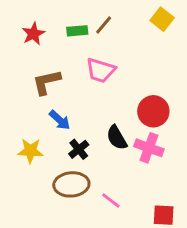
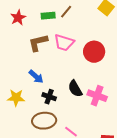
brown L-shape: (47, 82) -> (38, 43), moved
red circle: (153, 111) -> (94, 52), moved
black cross: (79, 149) -> (49, 97), turned -32

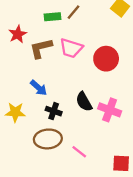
red star: (18, 18) -> (18, 34), moved

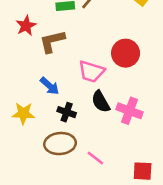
pink trapezoid: (71, 48) -> (91, 71), moved

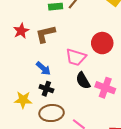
red star: (26, 26) -> (21, 31), moved
black cross: (67, 112) -> (46, 89), moved
yellow star: (23, 113) -> (23, 100), moved

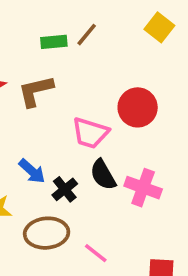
blue arrow: (43, 68) -> (32, 171), moved
black cross: (46, 89) -> (65, 189), moved, turned 32

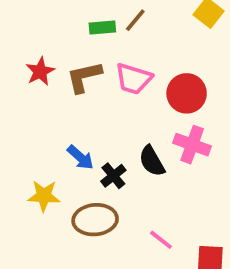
pink trapezoid: (90, 133) -> (134, 79), moved
pink cross: (143, 188) -> (192, 145), moved
pink line: (96, 253) -> (161, 240), moved

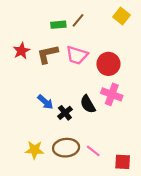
yellow star: (44, 196) -> (34, 150), moved
brown ellipse: (95, 220) -> (66, 148), moved

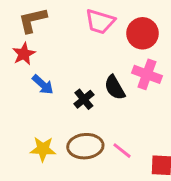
red star: (21, 51) -> (24, 54), moved
brown L-shape: (48, 54) -> (33, 20), moved
blue arrow: (45, 102) -> (43, 85), moved

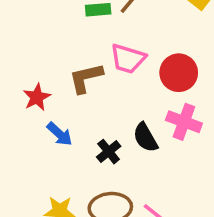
brown L-shape: (33, 20) -> (86, 78), moved

